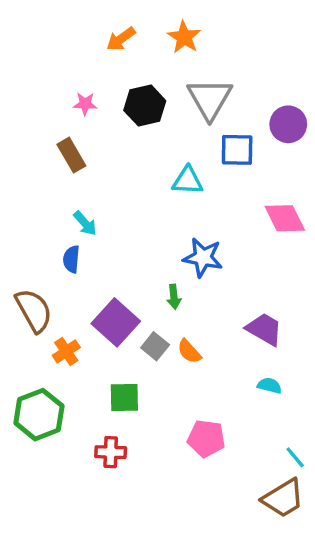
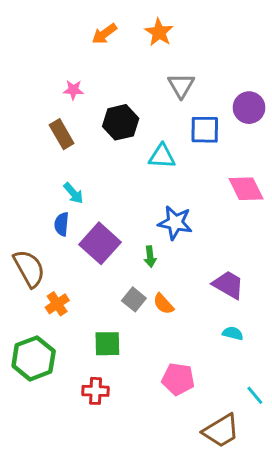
gray triangle: (210, 99) -> (181, 85), size x0.7
black hexagon: (145, 106) -> (121, 122), moved
purple square: (116, 322) -> (100, 243), moved
brown trapezoid: (283, 498) -> (221, 431), moved

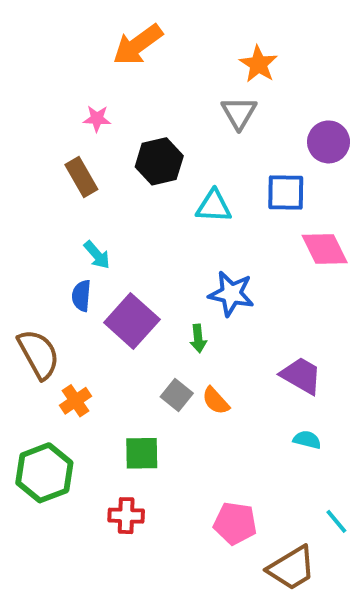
orange star: (159, 32) -> (258, 64), moved
orange arrow: (104, 34) -> (138, 45), size x1.5
blue square: (205, 130) -> (286, 193), moved
pink pentagon: (178, 379) -> (235, 523), moved

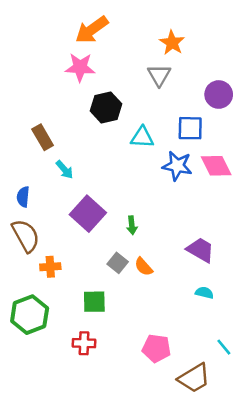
pink star: (97, 119) -> (80, 67), moved, size x1.6
brown rectangle: (81, 177) -> (43, 137), moved
blue star: (231, 294) -> (177, 166), moved
blue semicircle: (81, 296) -> (23, 197), moved
orange cross: (76, 401) -> (50, 267), turned 30

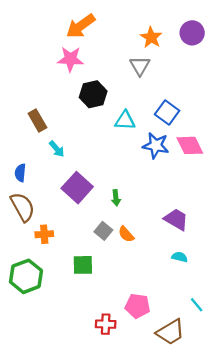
purple circle: (219, 94) -> (192, 33), moved
blue square: (190, 128) -> (167, 113), turned 35
red cross: (84, 343) -> (106, 324), moved

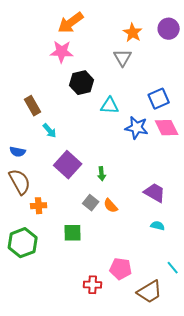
blue square: (167, 113) -> (159, 99), moved, turned 30
blue semicircle: (20, 173) -> (18, 152), turned -84

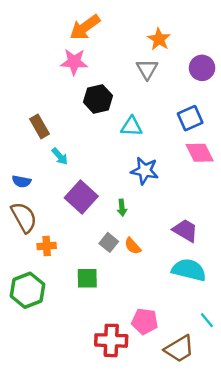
purple circle: (169, 29) -> (202, 68), moved
blue star: (137, 128) -> (145, 171), moved
cyan semicircle: (158, 226) -> (189, 270), size x2.0
red cross: (93, 285) -> (111, 340), size x1.5

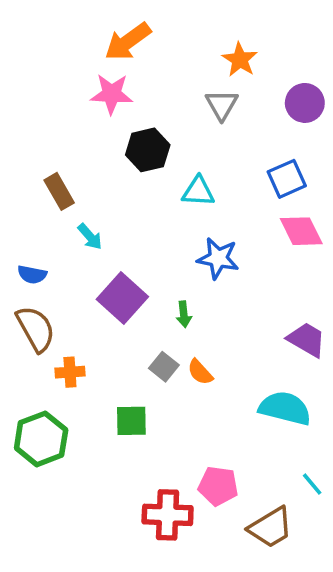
purple trapezoid: (185, 230) -> (307, 340), moved

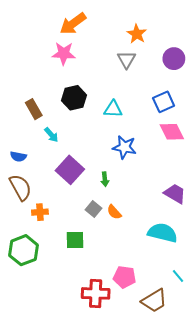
black hexagon: (148, 150) -> (74, 98), moved

